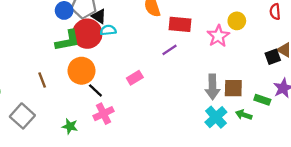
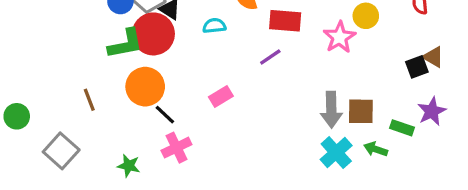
cyan semicircle: (108, 30) -> (214, 26), moved

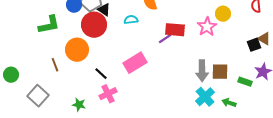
red rectangle: (285, 21) -> (175, 30), moved
green L-shape: (125, 44) -> (49, 25), moved
orange circle: (145, 87) -> (77, 50), moved
pink rectangle: (221, 97) -> (135, 63), size x1.6
green arrow: (376, 149) -> (229, 103), moved

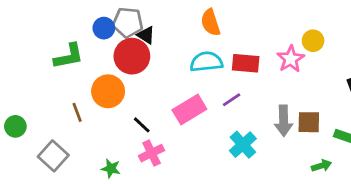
cyan semicircle: (131, 20) -> (206, 62), moved, size x1.6
purple line: (165, 39) -> (232, 100), moved
cyan cross: (205, 97) -> (243, 145), moved
green arrow: (229, 103) -> (321, 166), turned 144

